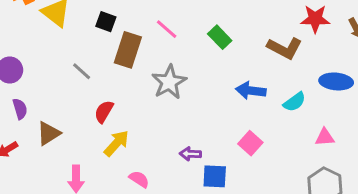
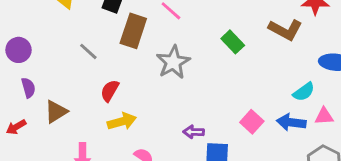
green rectangle: (220, 37) -> (233, 42), moved
blue arrow: (251, 91) -> (291, 122), moved
cyan semicircle: (294, 102) -> (304, 92), moved
yellow arrow: (116, 143) -> (122, 121), turned 32

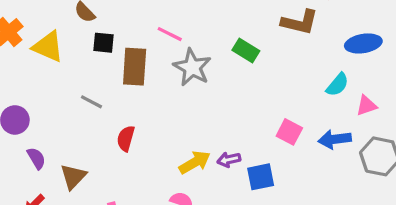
gray star: (173, 62) -> (192, 67), moved
yellow arrow: (122, 121) -> (195, 162), moved
blue arrow: (291, 122) -> (335, 139), moved

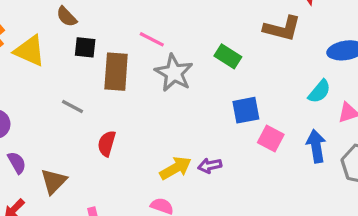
blue arrow: (335, 139) -> (316, 146), turned 88
blue square: (261, 177) -> (246, 110), moved

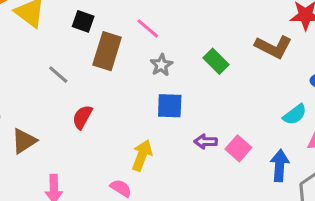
gray star: (174, 73) -> (161, 65), size x0.6
blue square: (246, 110) -> (170, 106), moved
purple arrow: (210, 166) -> (206, 142), moved
yellow arrow: (176, 168) -> (142, 155), turned -52

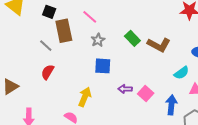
brown L-shape: (273, 47) -> (159, 45), moved
brown rectangle: (107, 51) -> (64, 31), turned -30
gray line: (58, 75) -> (46, 46), moved

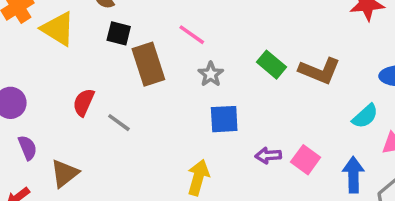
gray line: (46, 46) -> (119, 123), moved
red semicircle: (48, 72) -> (84, 102), moved

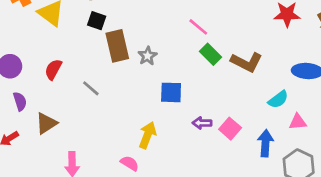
pink line: (192, 35) -> (198, 27), moved
gray star: (211, 74) -> (148, 56), moved
red semicircle: (84, 102) -> (53, 69), moved

